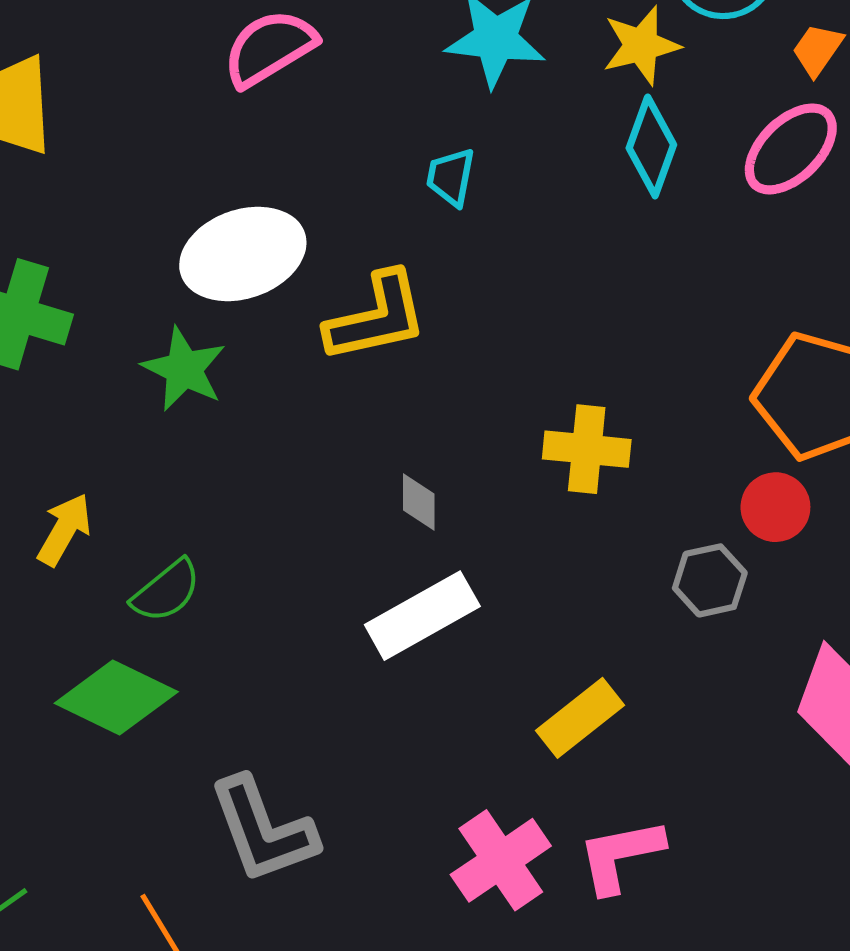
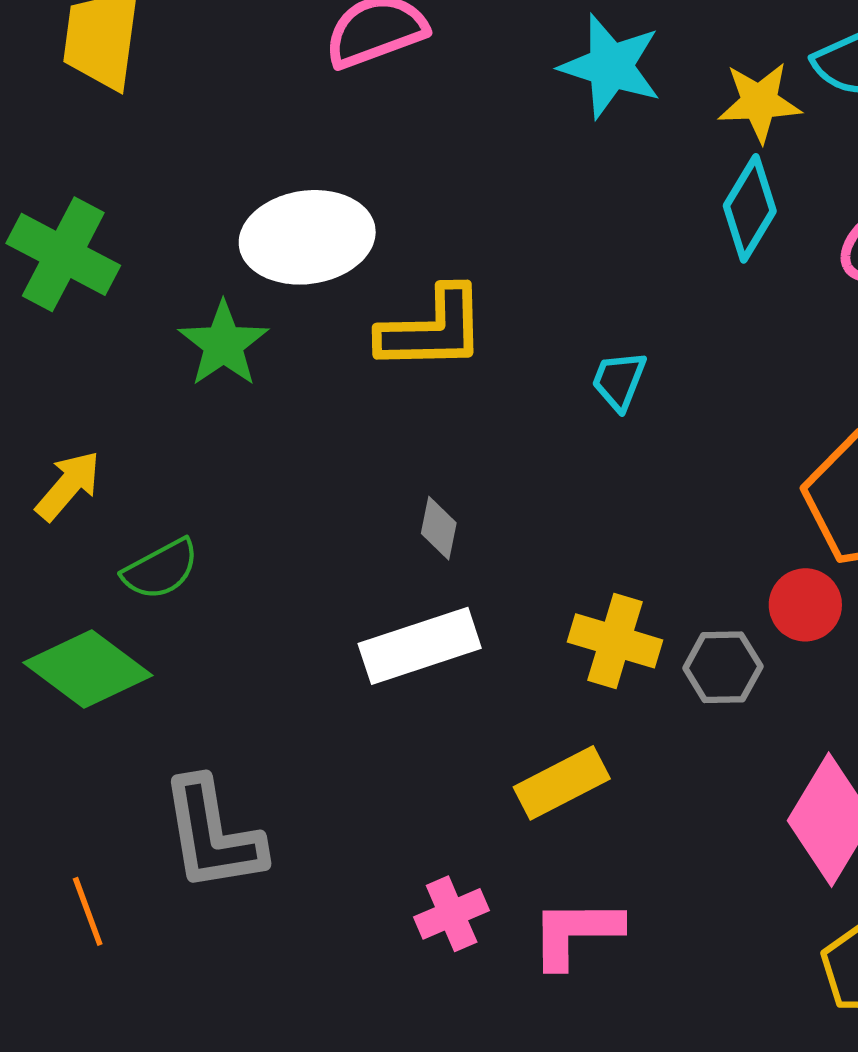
cyan trapezoid: (451, 177) -> (619, 381), moved
yellow cross: (587, 449) -> (615, 641), moved
pink cross: (501, 860) -> (452, 914), size x0.7

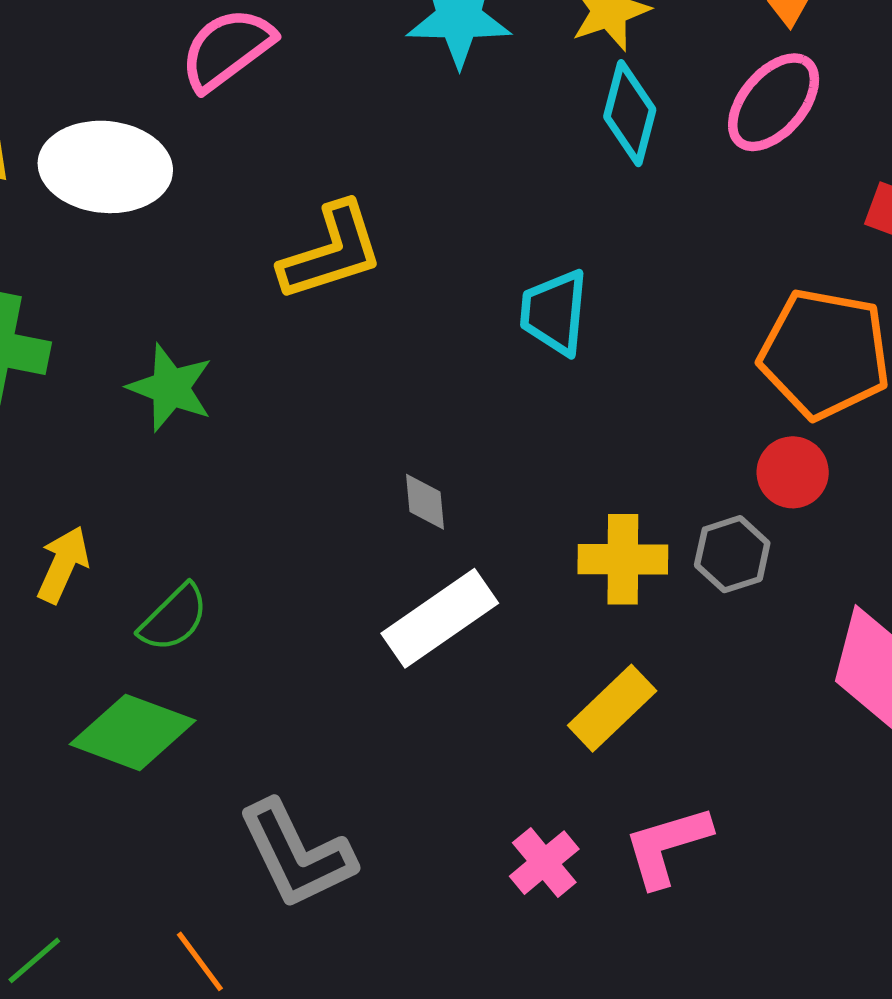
white ellipse: (307, 237) -> (105, 167), moved, turned 30
yellow L-shape: (432, 329) -> (331, 252), moved
cyan trapezoid: (619, 381) -> (554, 312), size x1.4

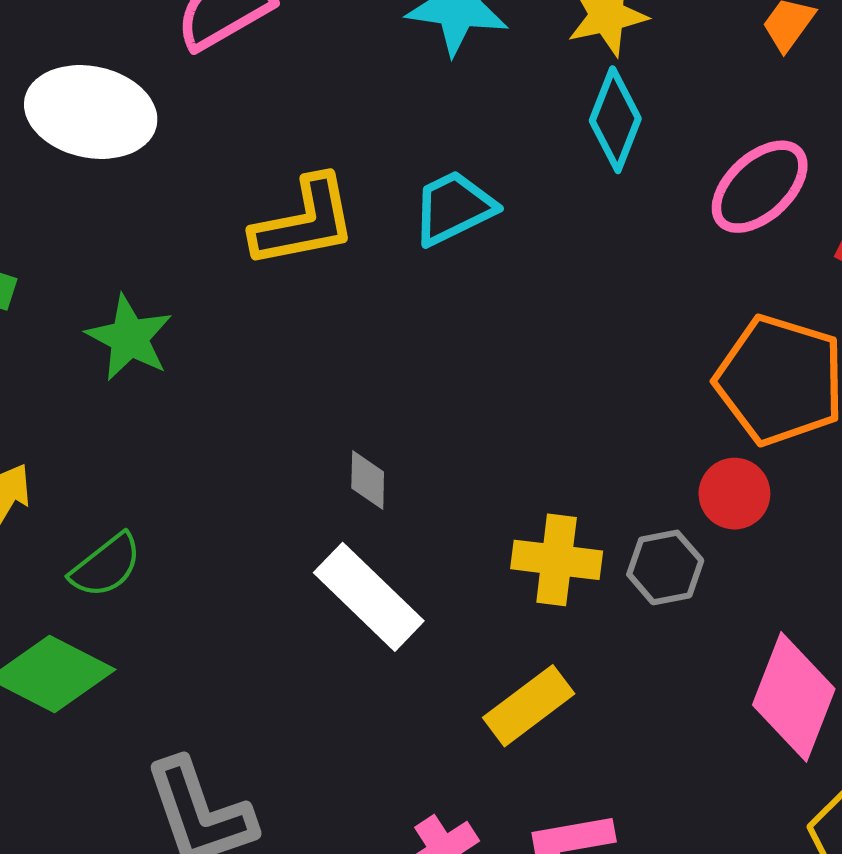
pink ellipse: (774, 102) -> (760, 187), moved
cyan trapezoid: (554, 312) -> (454, 208), moved, turned 52
white rectangle: (440, 618) -> (369, 597), turned 72

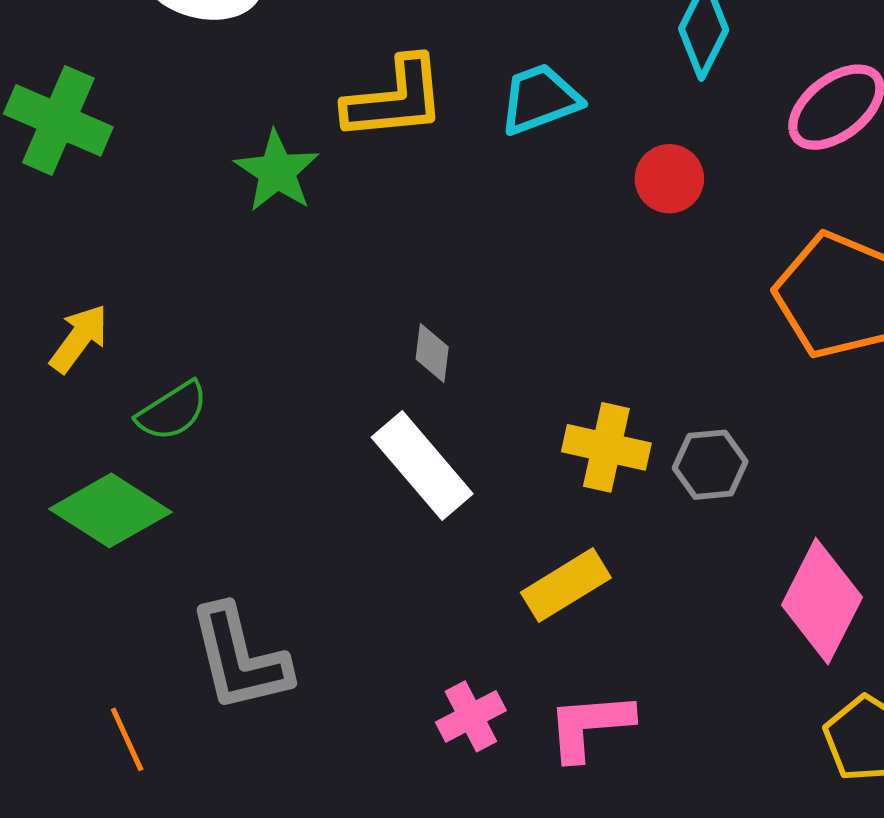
green star: (129, 338) -> (277, 171), moved
red circle: (734, 494) -> (669, 179), moved

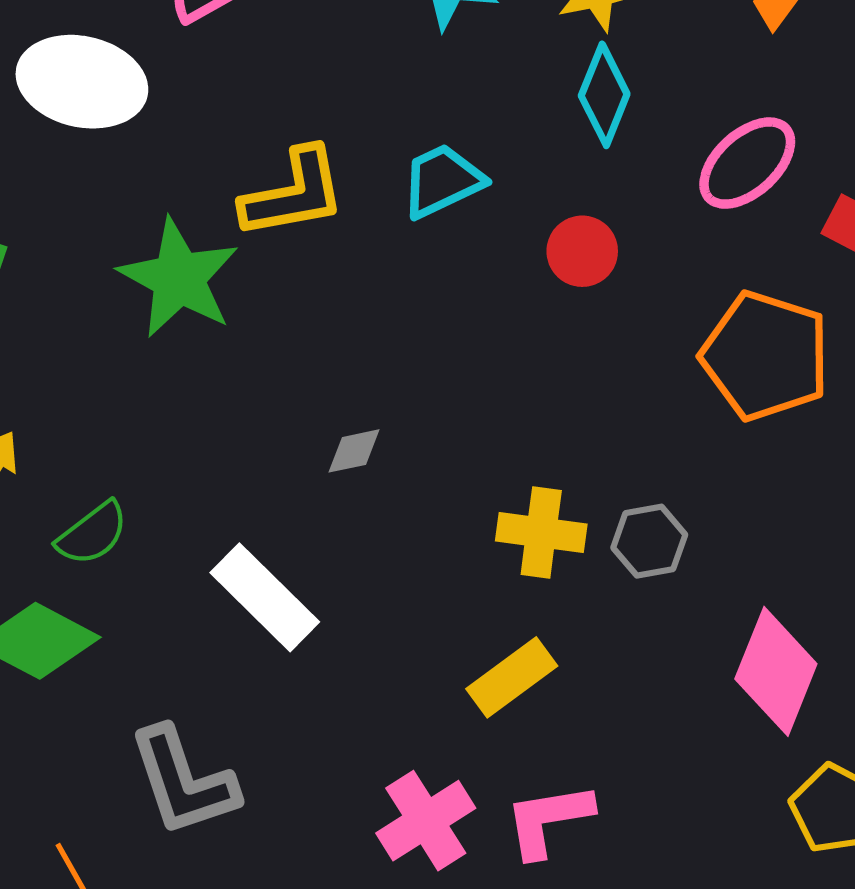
green star: (277, 171) -> (179, 278), size x1.4
gray diamond: (432, 353) -> (354, 451), turned 76
white rectangle: (422, 466) -> (265, 597), moved
pink cross: (471, 716) -> (426, 821), size x1.4

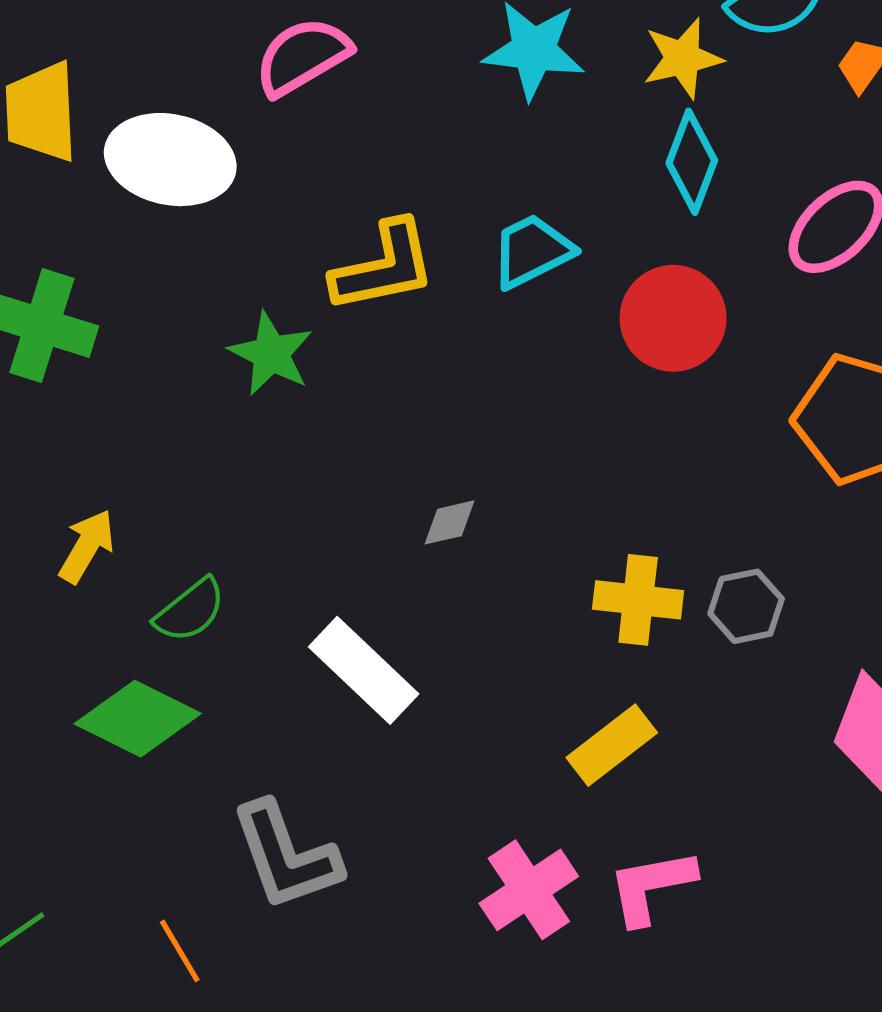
red circle: (582, 251) -> (673, 318), size x1.5
green star: (179, 278) -> (271, 354), size x0.7

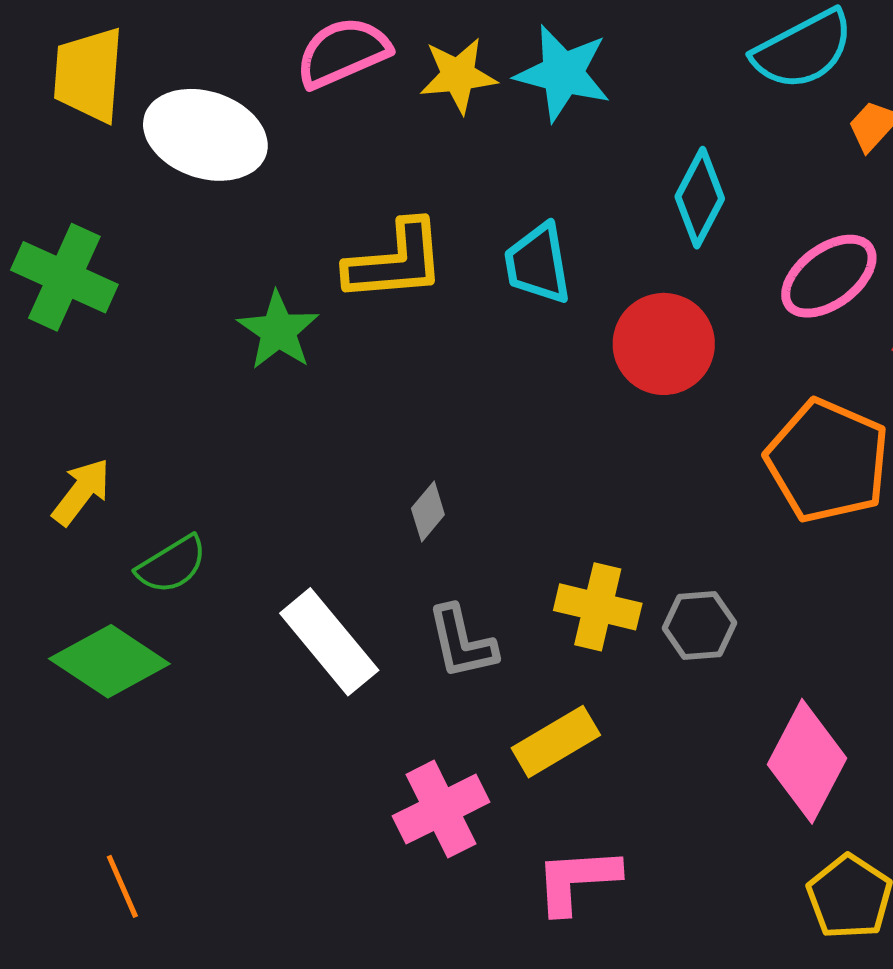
yellow star: (683, 58) -> (458, 75), moved
cyan trapezoid: (532, 251) -> (538, 264), turned -80
gray diamond: (449, 522) -> (428, 511), turned -44
gray L-shape: (286, 856) -> (462, 642), moved, size x0.7
pink cross: (529, 890) -> (441, 809), moved

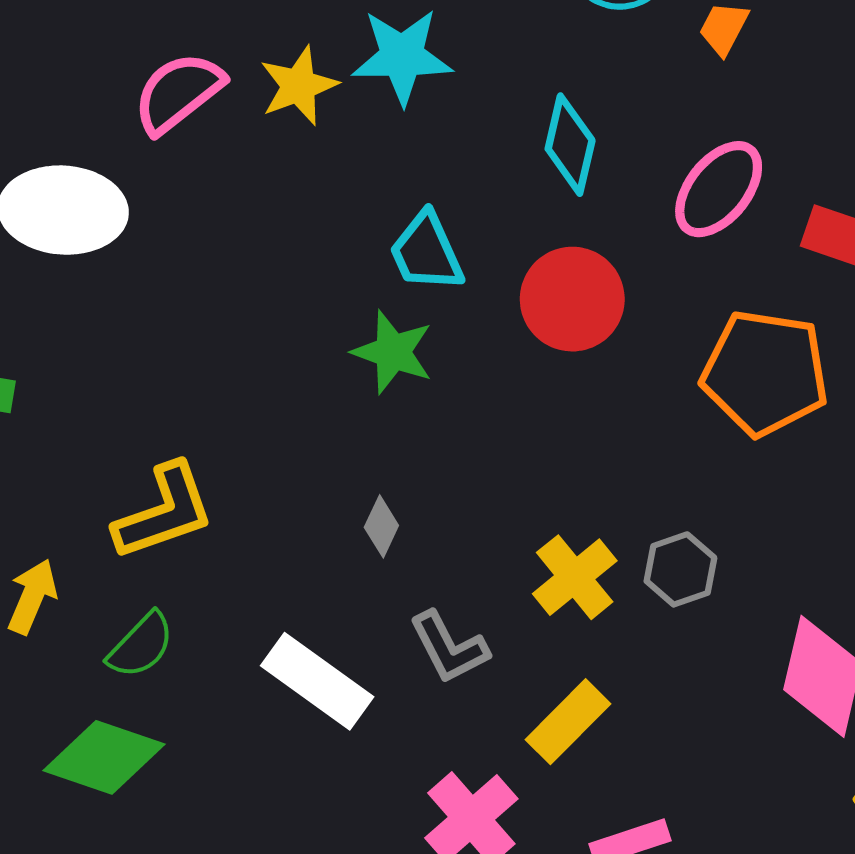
yellow L-shape: (395, 261) -> (164, 512), moved
green star: (278, 331) -> (393, 352), moved
yellow cross: (598, 607) -> (575, 577), turned -38

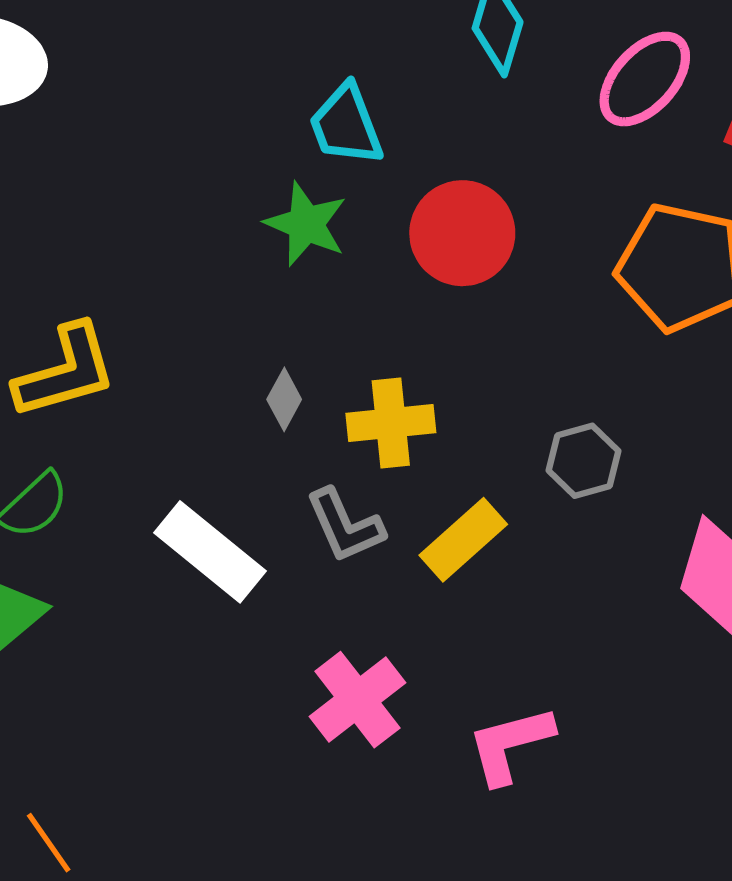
red circle: (572, 299) -> (462, 233), moved
yellow cross: (575, 577) -> (391, 423), moved, turned 30
yellow rectangle: (568, 722) -> (463, 540), moved

